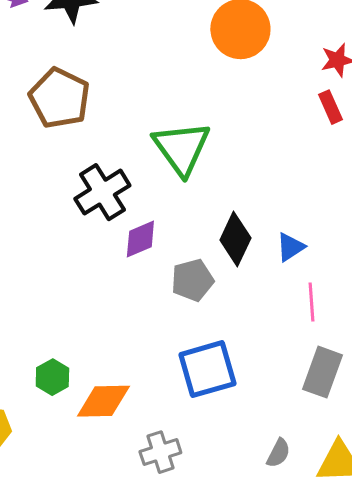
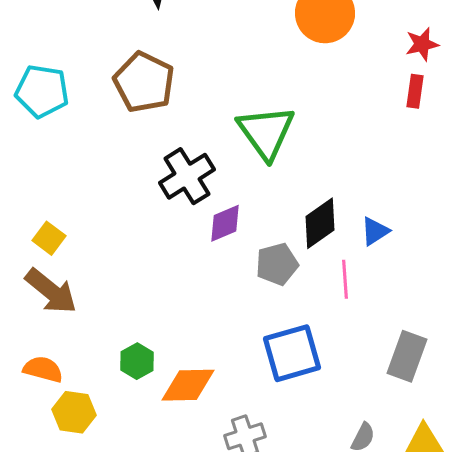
red rectangle: (330, 107) -> (415, 91), turned 32
black diamond: (235, 239) -> (320, 223), turned 30
pink line: (311, 302) -> (345, 279), moved

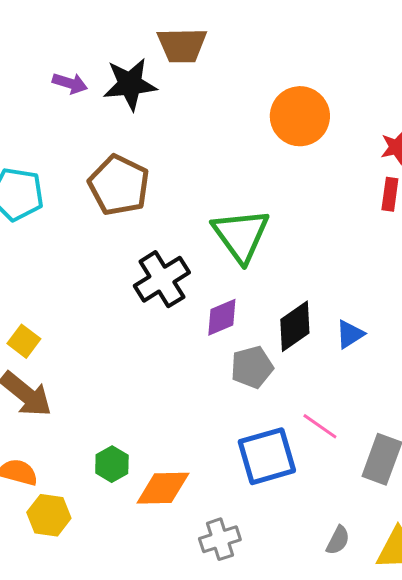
purple diamond: (225, 223) -> (222, 317), moved
pink line: (345, 279) -> (320, 426), moved, turned -51

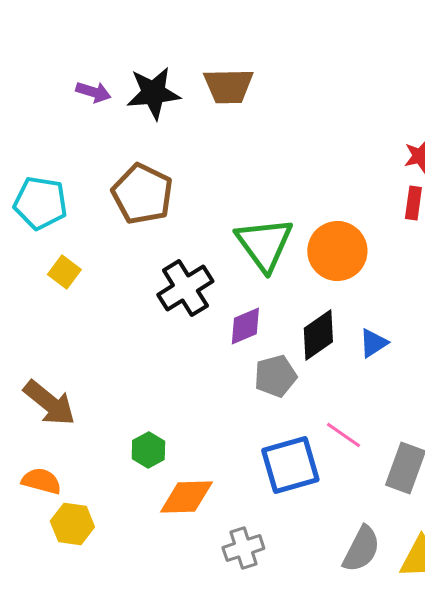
brown trapezoid: (182, 45) -> (228, 86), moved
orange circle: (300, 116) -> (337, 251), moved
yellow square: (24, 341) -> (64, 272), moved
green hexagon: (112, 464) -> (148, 450), moved
gray semicircle: (338, 540) -> (361, 549), size x1.6

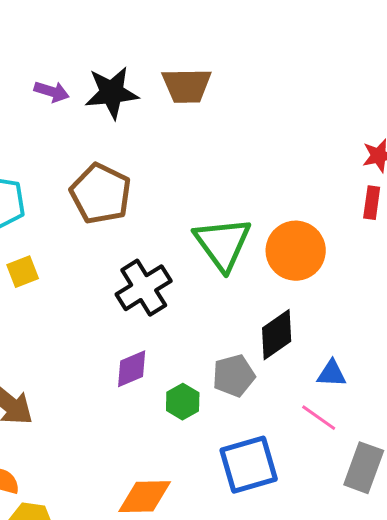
yellow square: (64, 272) -> (23, 272), turned 32
purple diamond: (245, 326) -> (132, 369), moved
blue triangle: (373, 343) -> (332, 374), moved, turned 36
pink line: (343, 435) -> (319, 418), moved
green hexagon: (148, 450) -> (183, 402), moved

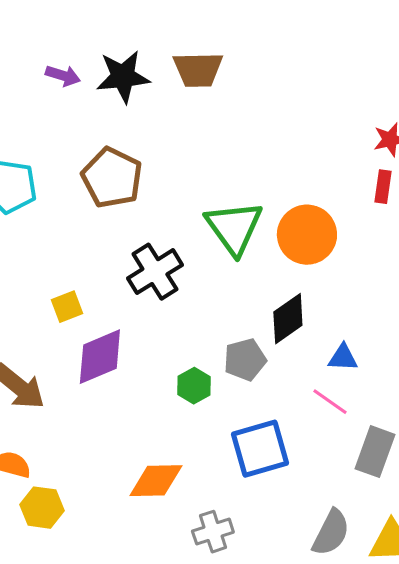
yellow square: (23, 272) -> (67, 307), moved
purple diamond: (132, 369) -> (100, 357), moved, size x1.5

